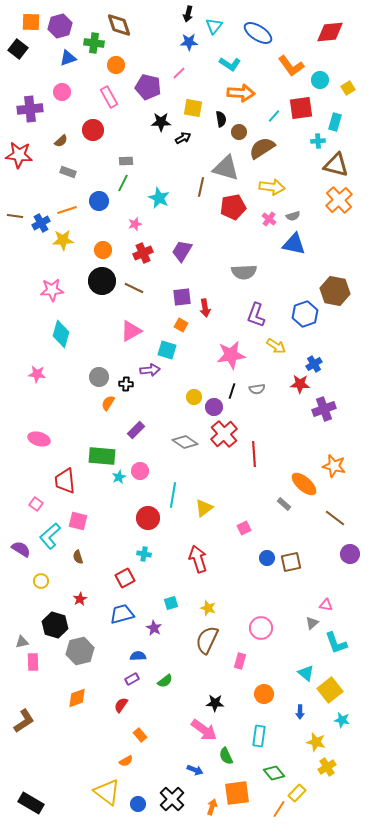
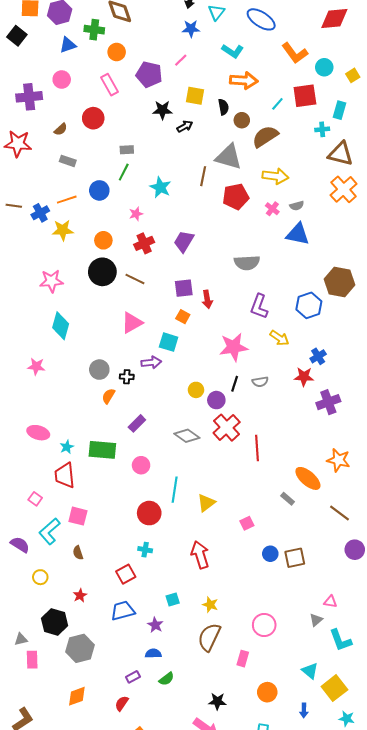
cyan star: (119, 477) -> (67, 447), moved
blue semicircle: (138, 656) -> (153, 653), moved

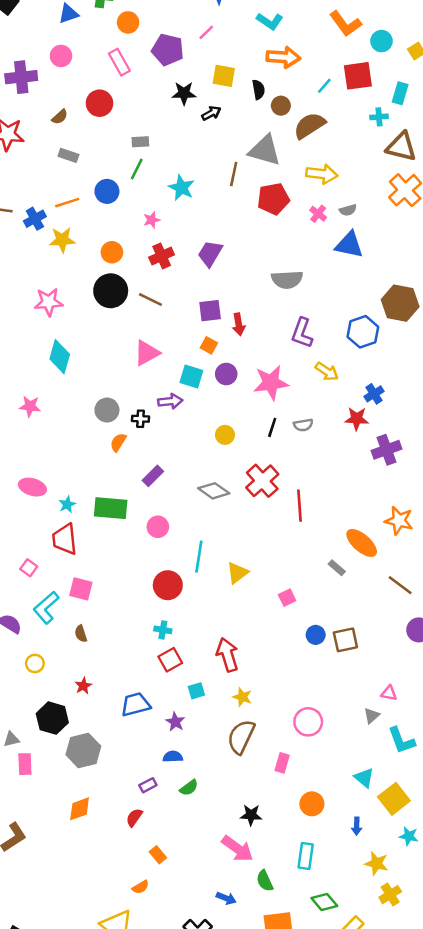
purple circle: (216, 400) -> (226, 374), moved
red arrow: (200, 555) -> (227, 655), moved
red square: (126, 574) -> (170, 660), moved

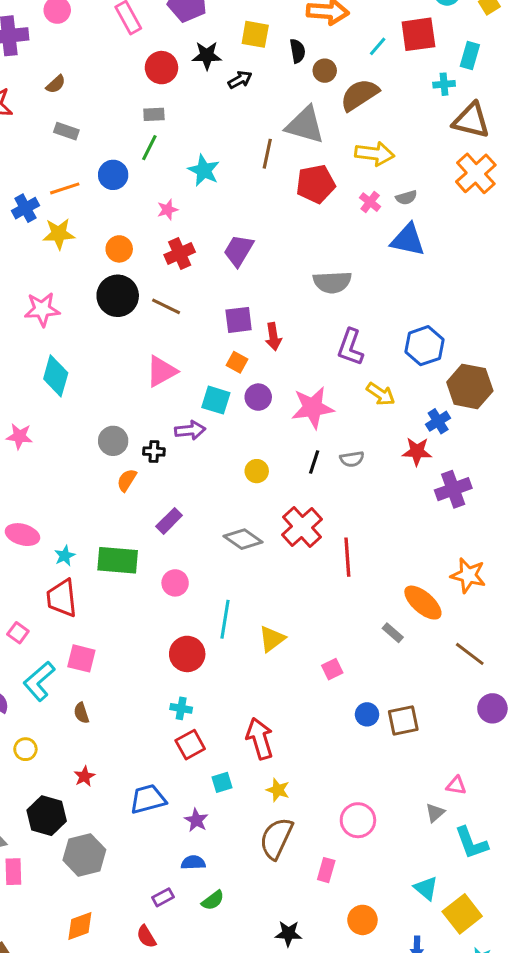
red circle: (99, 103) -> (161, 68), moved
brown hexagon: (400, 303) -> (470, 386), moved
red semicircle: (134, 817) -> (146, 937), turned -66

